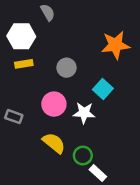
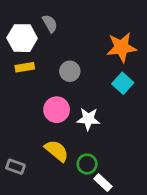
gray semicircle: (48, 12) -> (50, 24), moved
cyan square: (103, 89) -> (123, 83), moved
gray rectangle: (14, 117) -> (15, 167), moved

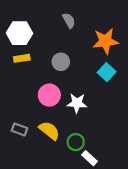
gray semicircle: (50, 24) -> (69, 20), moved
gray rectangle: (15, 167) -> (20, 129), moved

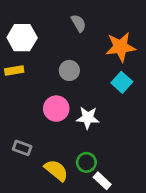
yellow rectangle: (22, 58) -> (14, 70), moved
yellow semicircle: (49, 131) -> (56, 170), moved

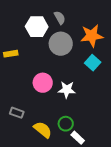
white hexagon: (22, 38) -> (37, 27), moved
gray circle: (69, 70) -> (61, 44), moved, size x1.5

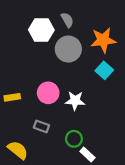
yellow rectangle: (11, 54) -> (12, 97), moved
gray rectangle: (17, 113) -> (41, 126), moved
yellow semicircle: (43, 130) -> (18, 150), moved

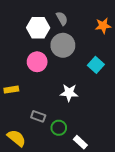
orange star: (103, 40) -> (103, 26), moved, size x0.7
pink circle: (48, 93) -> (37, 62), moved
green circle: (74, 139) -> (59, 128), moved

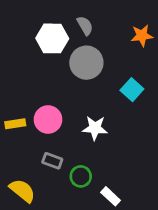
pink circle: (37, 62) -> (48, 119), moved

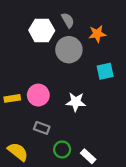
orange star: (142, 36) -> (97, 34), moved
cyan square: (132, 90) -> (105, 71), turned 36
green circle: (81, 176) -> (62, 149), moved

